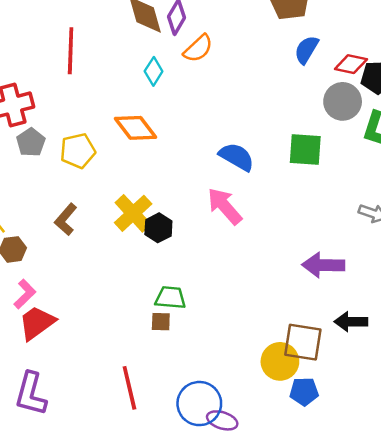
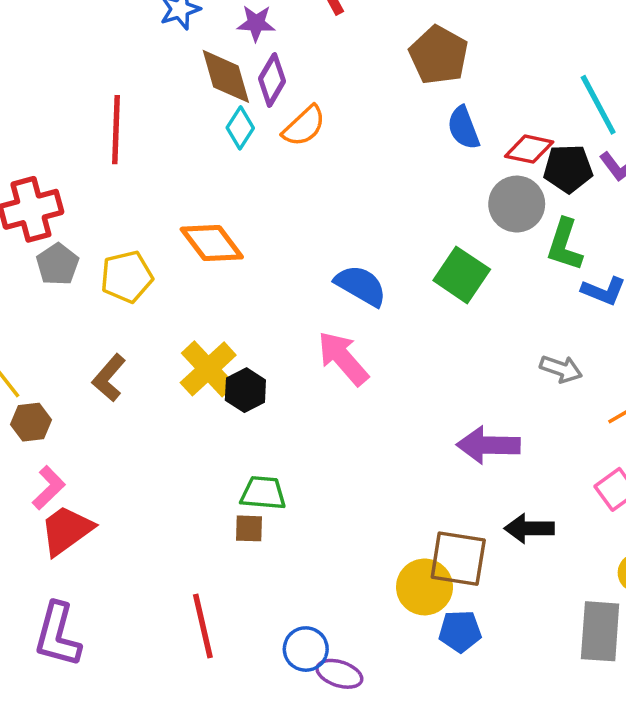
blue semicircle: (306, 50) -> (464, 128), turned -52
cyan diamond: (154, 71) -> (240, 128), moved
green square: (305, 150) -> (462, 275), turned 30
blue circle: (199, 404) -> (306, 649), size x0.7

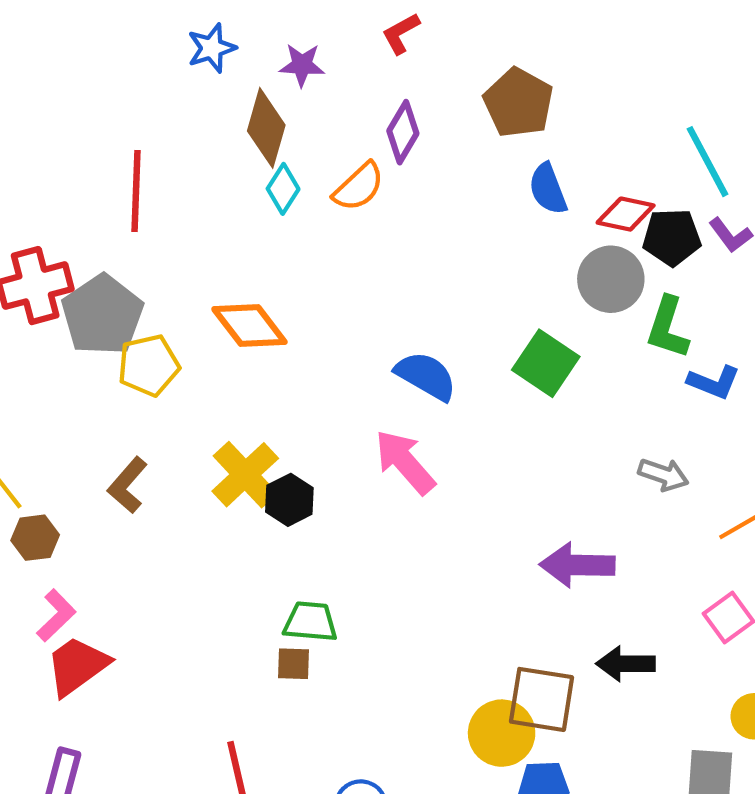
brown diamond: (226, 76) -> (266, 128), turned 32
purple diamond: (272, 80) -> (403, 132), moved
gray pentagon: (58, 264) -> (102, 315), moved, size x1.6

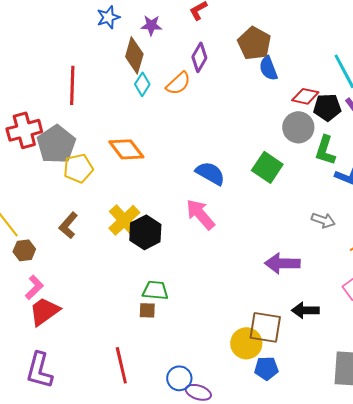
blue semicircle: (548, 189) -> (268, 68), moved
black hexagon: (289, 500) -> (145, 232), size x1.4

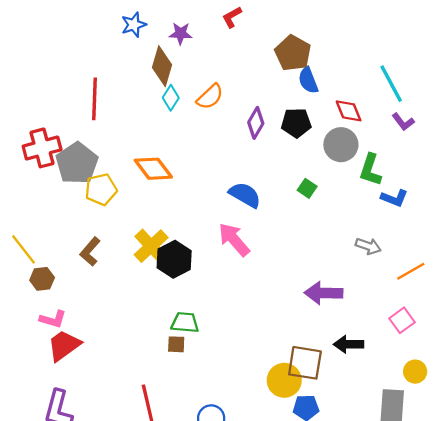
purple diamond: (199, 57) -> (256, 123), moved
red diamond: (305, 96) -> (349, 111), turned 56
black pentagon: (327, 107) -> (296, 123), moved
green square: (267, 167) -> (307, 188), size x0.6
pink L-shape: (34, 287) -> (53, 319), turned 60

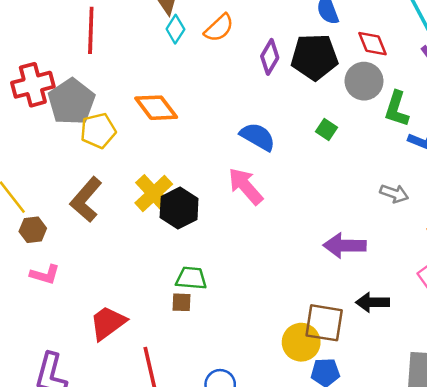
black pentagon: (296, 123) -> (314, 57), size x1.4
brown L-shape: (90, 252) -> (86, 200), size x1.4
red trapezoid: (64, 345) -> (108, 323), moved

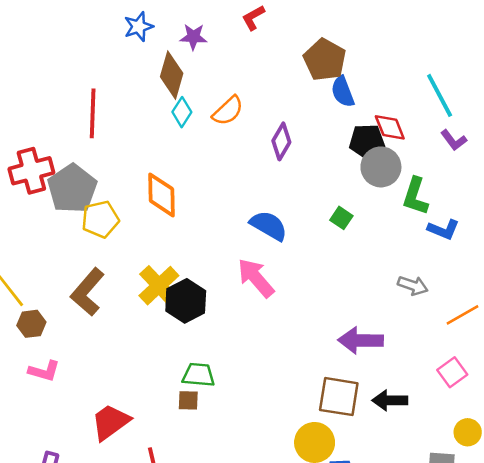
black pentagon: (314, 57) -> (367, 141), moved, size x0.7
orange diamond: (156, 108) -> (161, 195), turned 36
brown square: (324, 323) -> (339, 397), moved

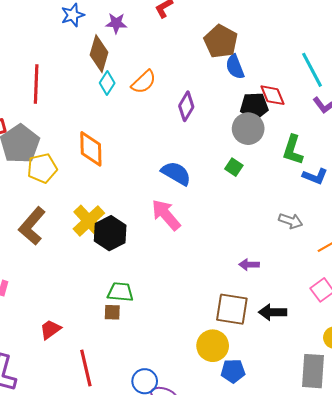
gray circle: (381, 167) -> (248, 129), moved
purple arrow: (360, 340) -> (249, 265), size x0.6
red trapezoid: (110, 422) -> (50, 329), size x0.7

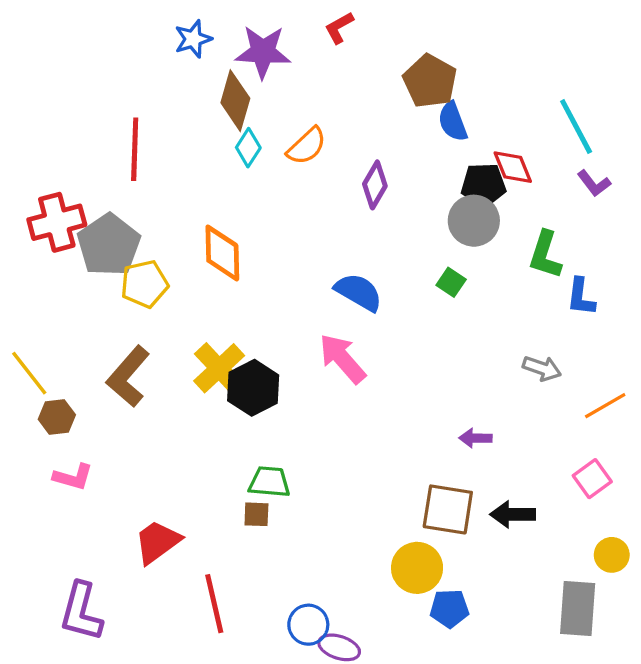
purple star: (116, 23) -> (263, 52), size x1.6
blue L-shape: (315, 176) -> (581, 297), turned 75
red trapezoid: (50, 329) -> (157, 542), size x1.4

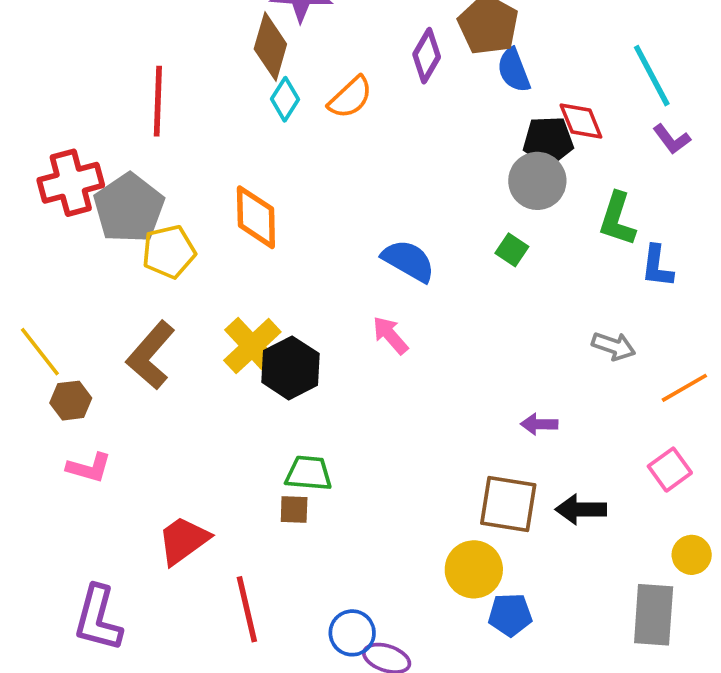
purple diamond: (375, 185) -> (427, 56), moved
pink arrow: (342, 359) -> (390, 335), size x0.7

